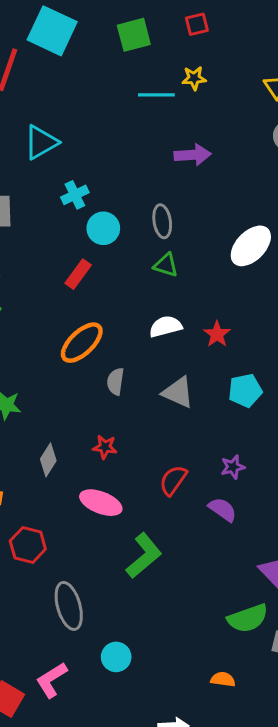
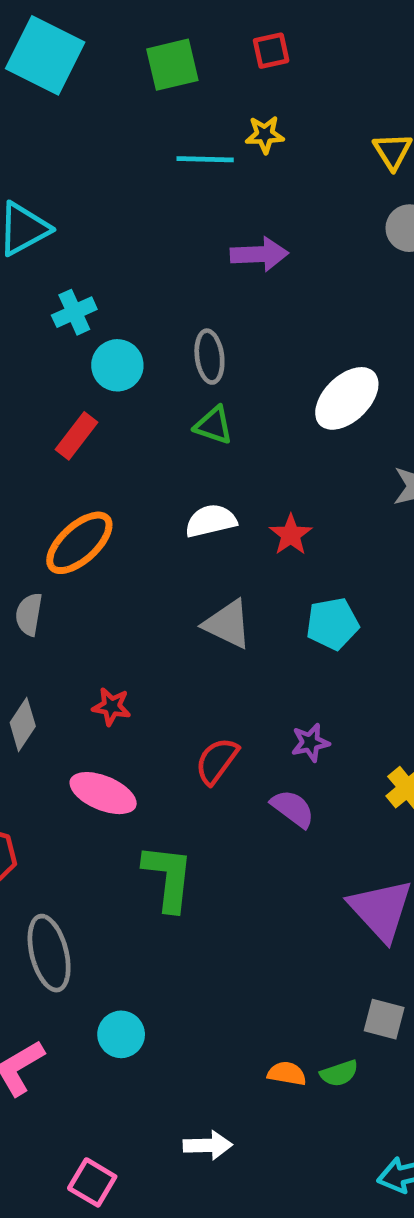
gray semicircle: (115, 381) -> (29, 614), moved
green L-shape: (144, 556) -> (168, 877), turned -45
green semicircle: (248, 618) -> (339, 1073), moved, size x0.6

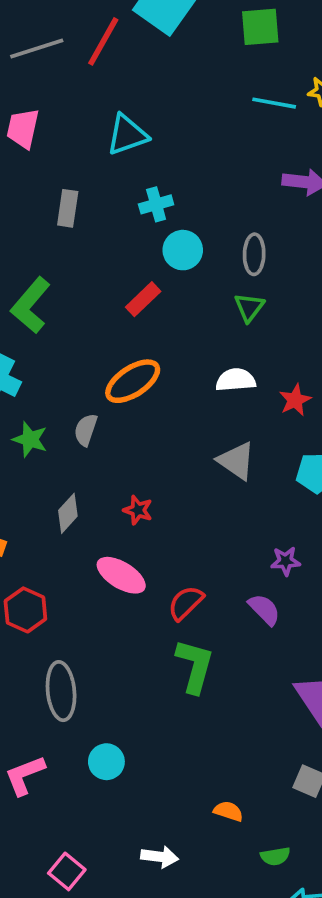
green triangle: (214, 425) -> (249, 307), turned 40
red semicircle: (217, 761) -> (186, 603), moved
green L-shape: (168, 877) -> (195, 666), moved
green semicircle: (339, 1073) -> (275, 856), moved

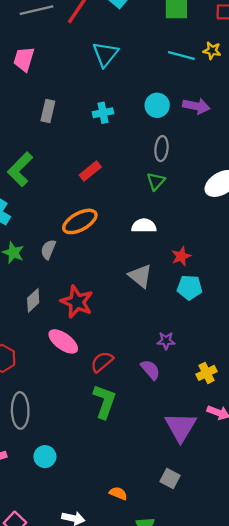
cyan triangle: (127, 135) -> (105, 54), moved, turned -36
cyan circle: (183, 250) -> (157, 105), moved
red star: (295, 400) -> (181, 256), moved
red star: (138, 510) -> (77, 302), size x1.8

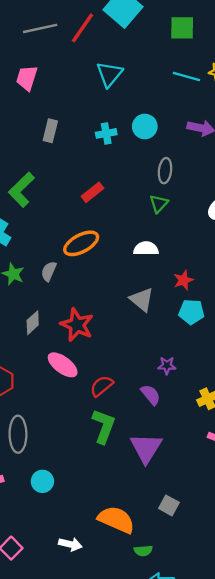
cyan circle: (157, 105) -> (145, 126), moved
purple triangle: (181, 427) -> (146, 448), moved
orange semicircle: (118, 493) -> (116, 520), size x2.0

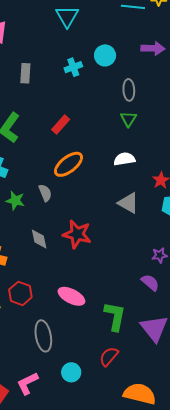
red rectangle: (93, 192) -> (61, 124), moved
gray semicircle: (49, 271) -> (45, 193), turned 144
gray diamond: (33, 323) -> (39, 239), turned -50
pink ellipse: (63, 365) -> (71, 296), moved
red semicircle: (102, 386) -> (109, 356), moved

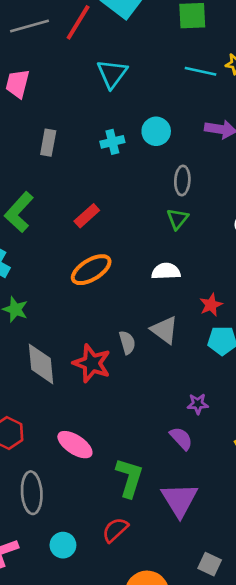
gray semicircle: (45, 193) -> (127, 342), moved
gray diamond: (39, 239) -> (41, 364), size x1.5

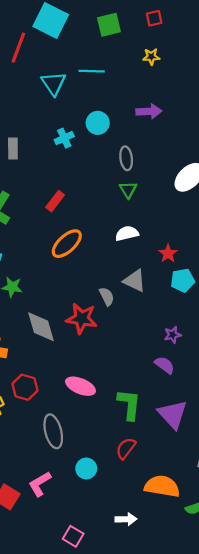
cyan line: (201, 71) -> (92, 71), moved

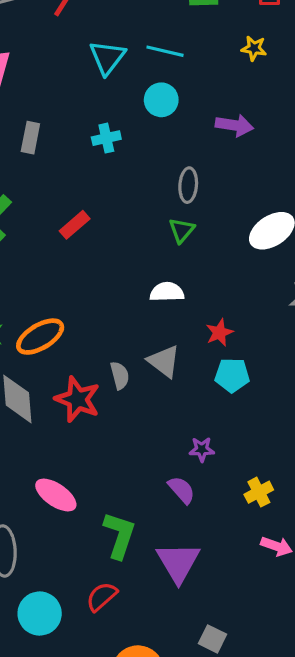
cyan circle: (98, 123) -> (161, 100), moved
orange ellipse: (67, 244) -> (40, 337), moved
cyan circle: (86, 468) -> (40, 614), size x1.4

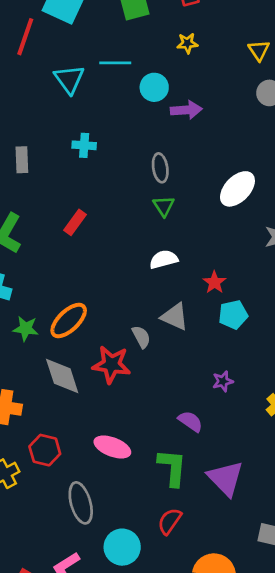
cyan circle: (161, 100) -> (154, 87), moved
cyan cross: (106, 138) -> (84, 145), turned 30
purple semicircle: (181, 490) -> (190, 421), moved

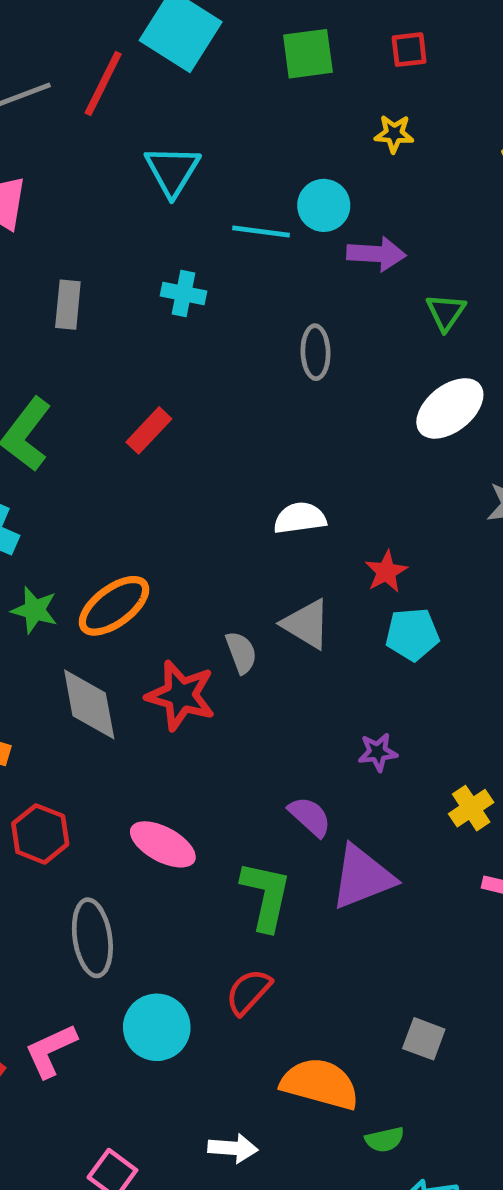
cyan line: (115, 63) -> (261, 231), moved
green triangle: (164, 206) -> (446, 312), moved
purple triangle: (226, 478) -> (362, 877), moved, turned 45

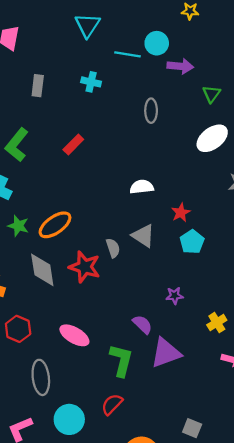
cyan pentagon: (412, 634) -> (192, 242), turned -30

